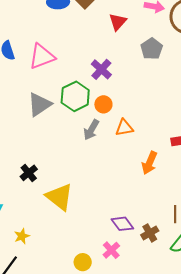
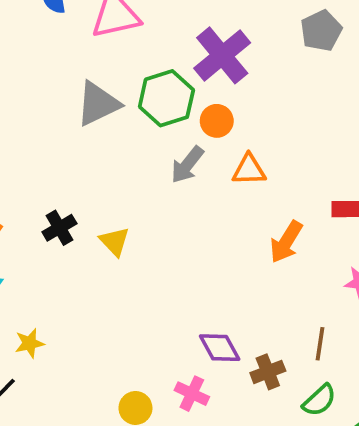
purple cross: (101, 69) -> (222, 55), size x1.4
yellow triangle: (60, 197) -> (115, 241), moved, size x0.6
pink cross: (111, 250) -> (192, 394), turned -30

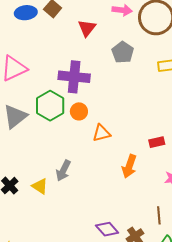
purple cross: (222, 55) -> (74, 77), turned -32
gray arrow: (187, 165) -> (63, 171), moved

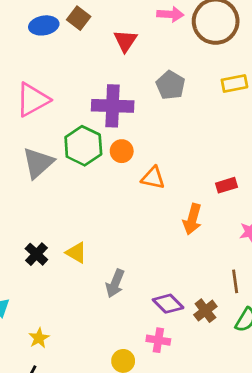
gray pentagon: (123, 52) -> (170, 85), moved
orange triangle: (101, 133) -> (153, 178), turned 30
gray arrow: (63, 171) -> (115, 283), moved

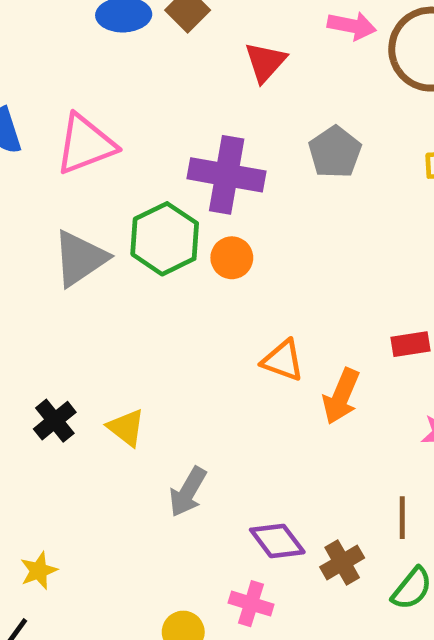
orange triangle: (153, 178) -> (283, 360), moved

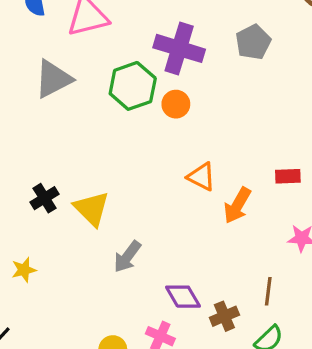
gray triangle: (80, 258) -> (53, 79), moved
yellow triangle: (126, 428) -> (92, 209), size x1.4
yellow star: (39, 571) -> (24, 270), moved

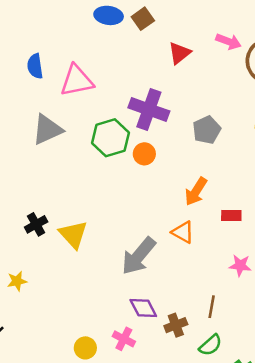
gray pentagon: (253, 42) -> (207, 130), moved
orange triangle: (201, 177) -> (183, 232), moved
orange arrow: (237, 205) -> (196, 192), moved
gray arrow: (127, 257) -> (139, 256), moved, size x1.5

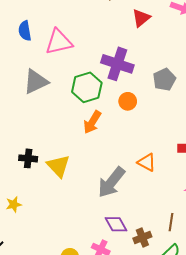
orange circle: (144, 154) -> (128, 101), moved
orange arrow: (196, 192) -> (92, 122), moved
black cross: (36, 224) -> (28, 158), turned 36

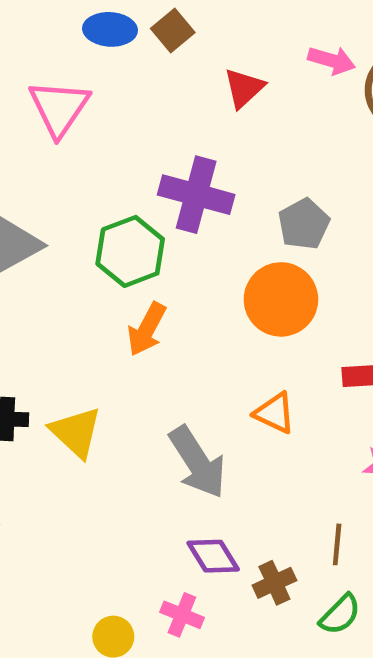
pink triangle: (59, 42) -> (59, 108), moved, turned -40
orange circle: (128, 101) -> (281, 299), moved, size x1.8
gray arrow: (111, 182) -> (197, 462), turned -68

